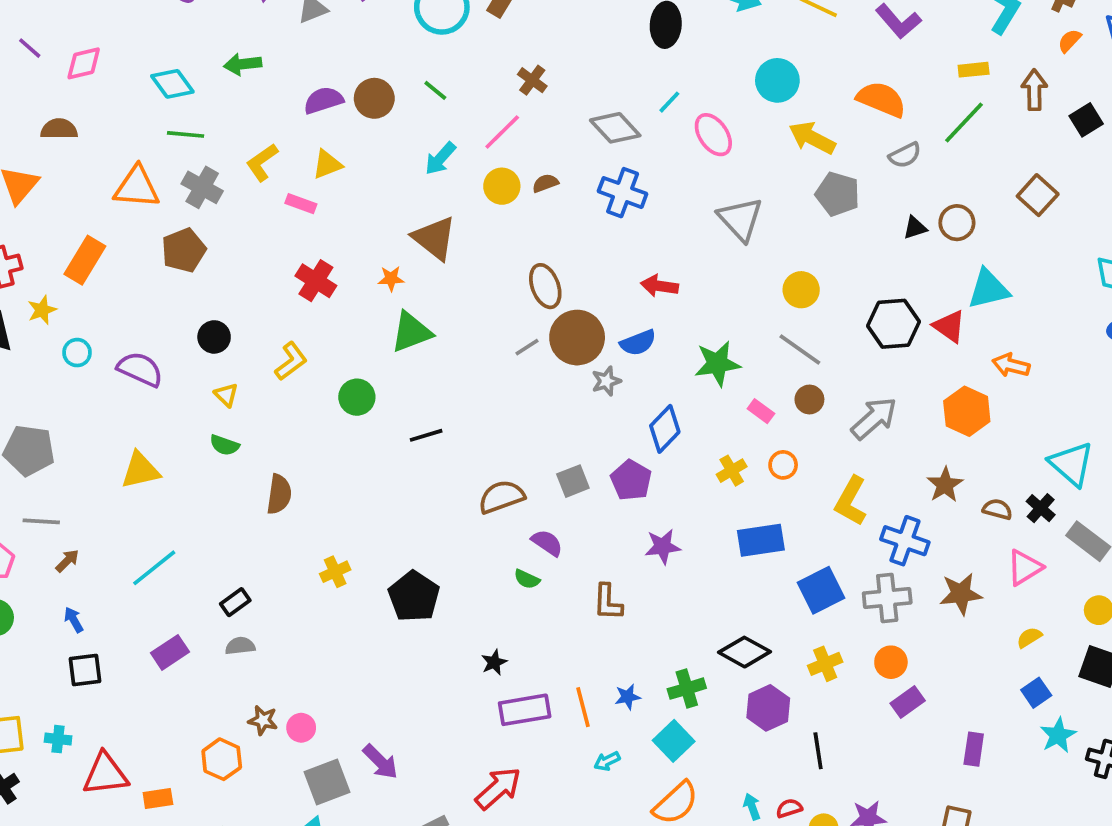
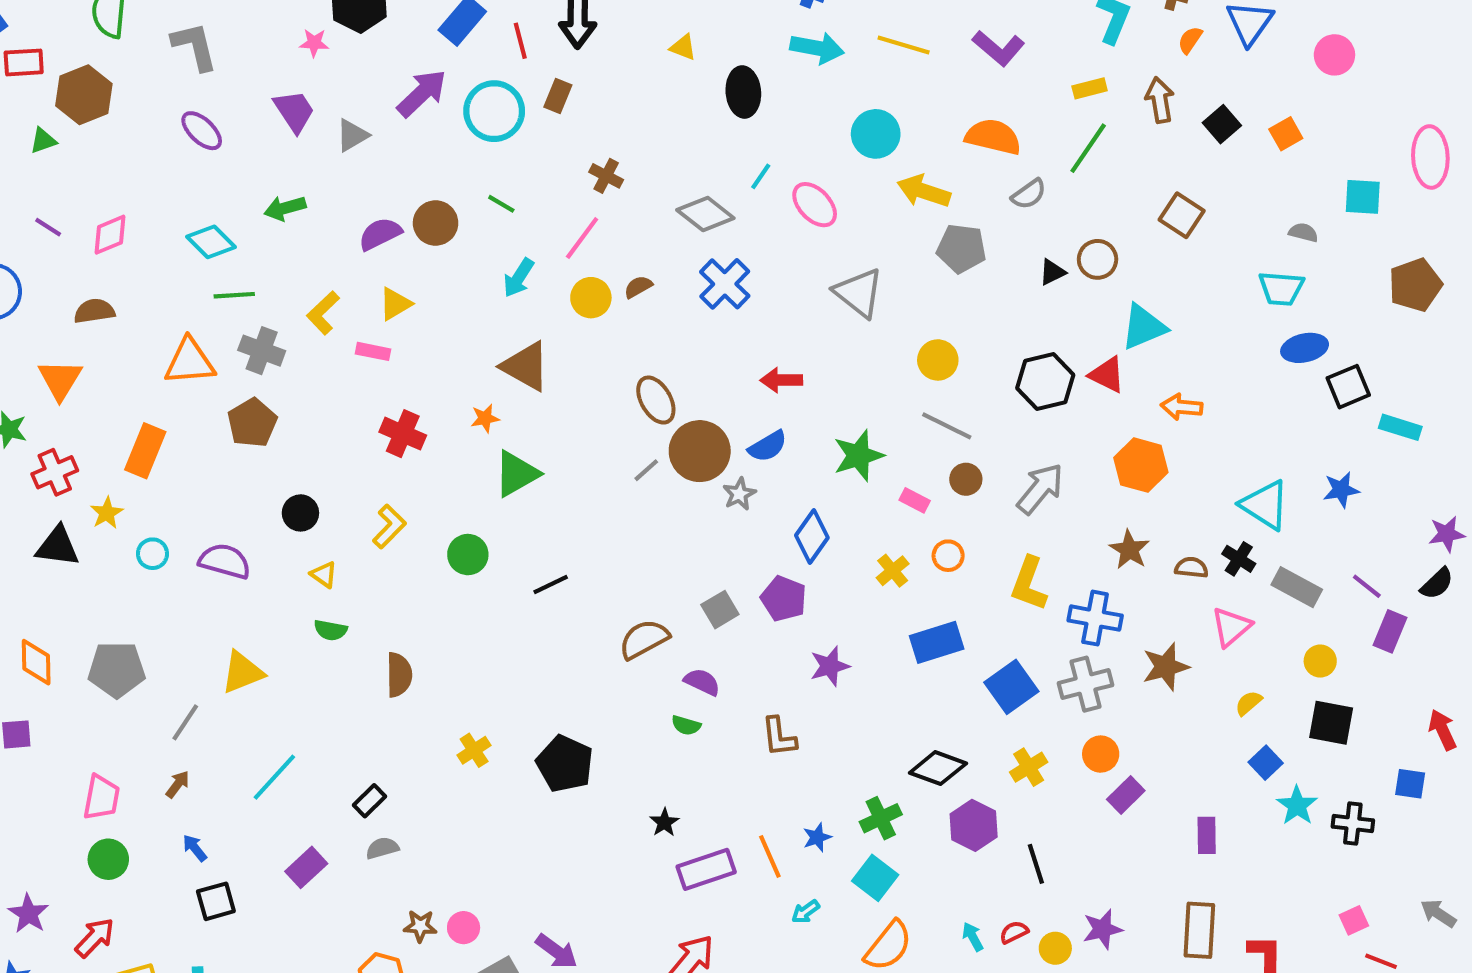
blue cross: (623, 193) -> (725, 284), turned 33
gray line: (41, 521) -> (185, 722), moved, turned -51

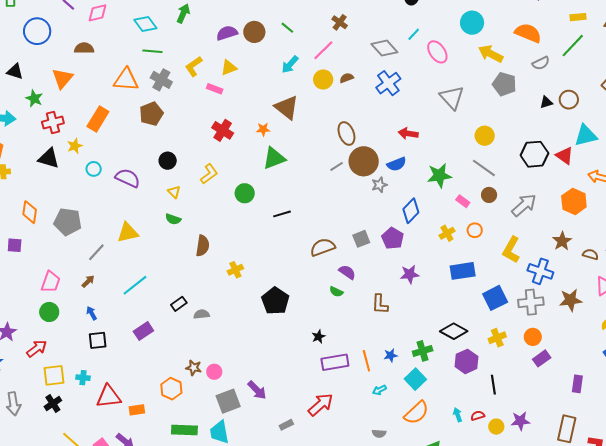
green arrow: (285, 208) -> (183, 13), turned 120
yellow cross: (474, 750) -> (235, 270), moved
gray semicircle: (382, 848) -> (202, 314), moved

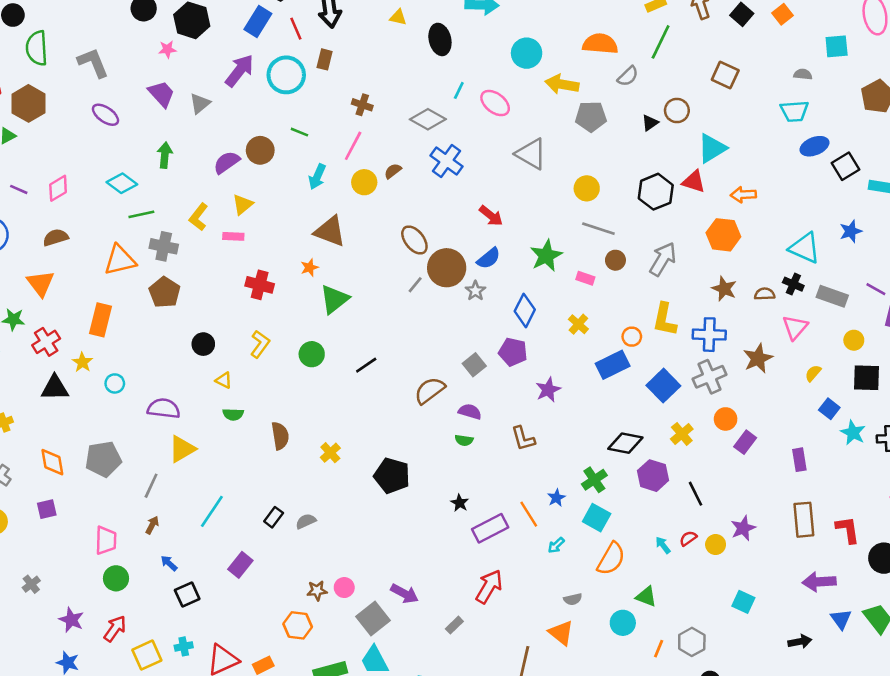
red arrow: (408, 133) -> (491, 216), turned -132
purple semicircle: (128, 178) -> (164, 408), moved
orange circle: (475, 230) -> (632, 337), moved

